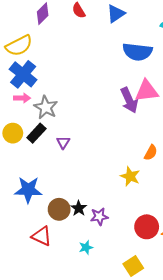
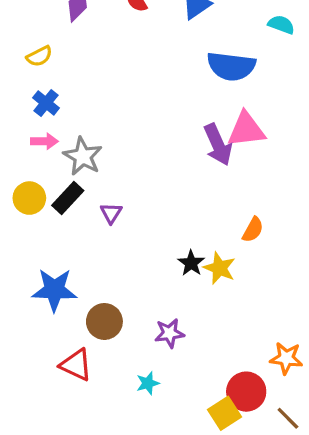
yellow semicircle: (19, 46) -> (39, 56), size x0.6
blue cross: (23, 74) -> (46, 103), size x0.6
black star: (79, 208) -> (191, 263), moved
red circle: (147, 227) -> (246, 392), moved

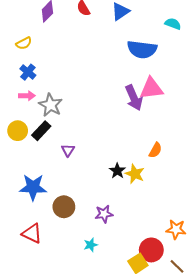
purple triangle: (111, 213) -> (68, 150), moved
red triangle: (76, 365) -> (32, 233), moved

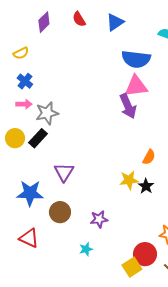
pink triangle: (151, 89) -> (136, 86), moved
gray star: (51, 105) -> (47, 113), turned 30
purple triangle: (68, 150) -> (64, 172), moved, size x1.5
black star: (117, 171) -> (146, 186), moved
yellow star: (135, 174) -> (129, 180), turned -30

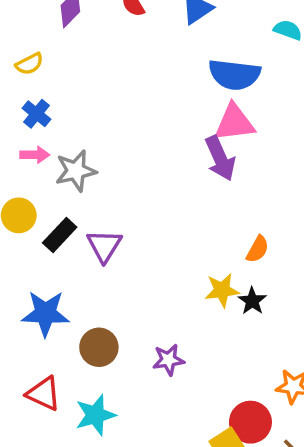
black rectangle: (38, 138) -> (60, 235), moved
purple triangle: (64, 172) -> (104, 246), moved
cyan star: (86, 249) -> (95, 415), moved, size x1.6

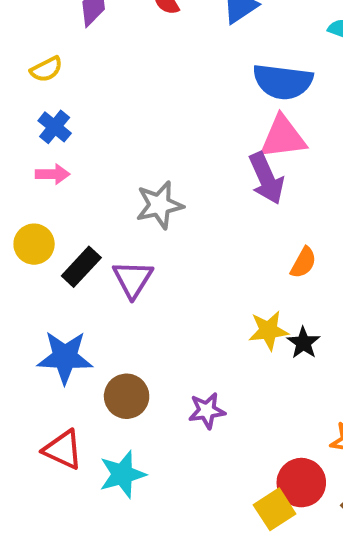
gray star: (76, 171) -> (159, 205), moved
orange semicircle: (258, 249) -> (303, 263), moved

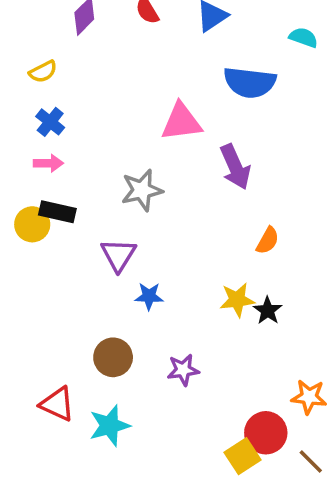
pink triangle: (283, 137) -> (181, 122), moved
black rectangle: (81, 267) -> (57, 212), moved, turned 60
blue star: (65, 357) -> (149, 296), moved, size x0.6

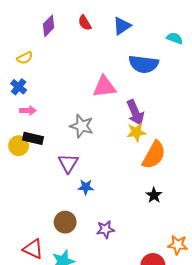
blue cross: (50, 122) -> (19, 87), moved
gray star: (142, 190) -> (82, 126), turned 30
orange semicircle: (268, 241) -> (154, 155), size x1.8
yellow star: (237, 300) -> (136, 132), moved

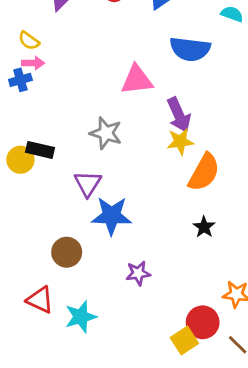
yellow semicircle: (25, 58) -> (29, 41), turned 63
blue cross: (19, 87) -> (20, 80), turned 35
pink arrow: (28, 111) -> (33, 63), moved
blue star: (86, 187) -> (112, 216), size x1.8
brown circle: (65, 222) -> (67, 252), moved

